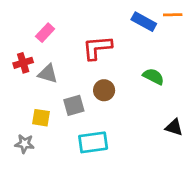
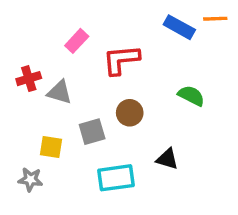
pink rectangle: (45, 33) -> (77, 41), moved
black triangle: (174, 127) -> (167, 159), moved

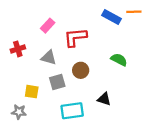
gray triangle: (60, 92) -> (49, 58), moved

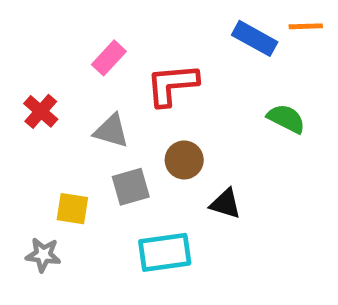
red cross: (18, 49) -> (41, 111), turned -32
green semicircle: (119, 60) -> (286, 119), moved
black triangle: (104, 99) -> (225, 204), moved

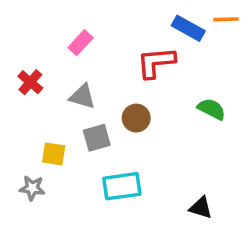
red L-shape: (172, 85) -> (156, 62), moved
green semicircle: (286, 119) -> (212, 109), moved
black triangle: (225, 204) -> (201, 208), moved

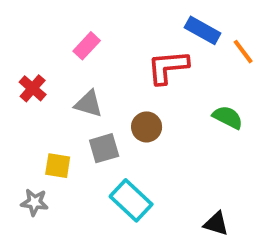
orange line: (226, 19) -> (243, 52), moved, turned 55
cyan rectangle: (122, 186) -> (131, 200), turned 51

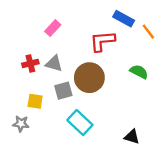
red cross: (33, 88) -> (30, 63), moved, turned 35
brown circle: (147, 127) -> (89, 78), size x1.6

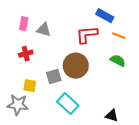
pink rectangle: (53, 28) -> (24, 24), moved, turned -32
orange line: (148, 32) -> (119, 36), moved, turned -32
gray triangle: (54, 63) -> (44, 30), moved
gray star: (21, 124) -> (18, 105), size x1.5

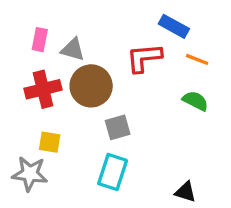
red cross: (26, 54) -> (43, 89), size x1.5
brown circle: (76, 66) -> (91, 86), moved
gray square: (54, 77) -> (118, 127), moved
cyan rectangle: (68, 104) -> (113, 172), turned 65

